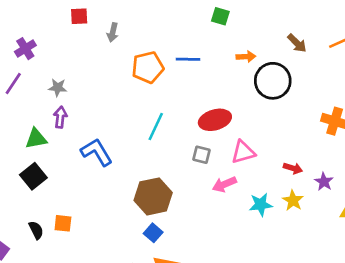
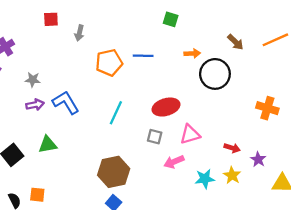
purple arrow: (60, 117) -> (35, 105), turned 72
green triangle: (36, 139) -> (48, 145), moved
blue L-shape: (97, 152) -> (66, 102), moved

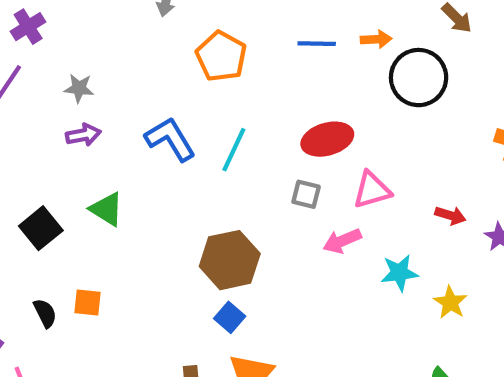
blue line: (143, 56) -> (317, 44), moved
orange pentagon: (109, 63) -> (221, 56), turned -30
blue L-shape: (66, 102) -> (170, 139), moved
green triangle: (48, 145) -> (107, 209), turned 42
yellow star: (232, 175) -> (450, 302), moved

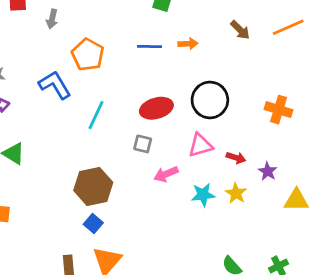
black circle: (419, 78) -> (210, 100), moved
blue L-shape: (170, 139) -> (55, 85), moved
pink triangle: (372, 190) -> (200, 145), moved
yellow star: (450, 302) -> (236, 193), moved

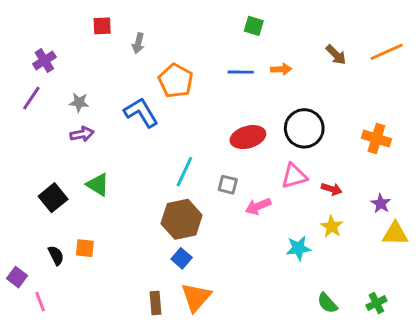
cyan line: (96, 115) -> (184, 172), moved
gray square: (143, 144) -> (228, 185), moved
purple star: (268, 171) -> (381, 203), moved
cyan star: (203, 195) -> (298, 248), moved

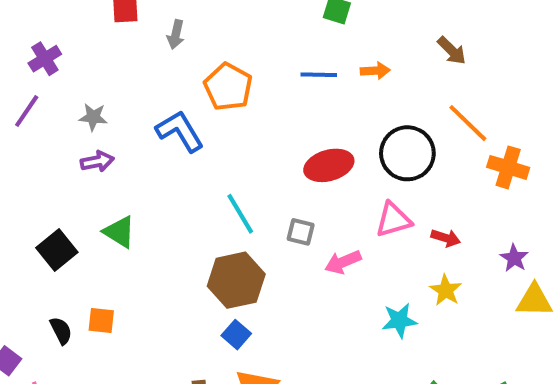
orange line: (387, 52) -> (468, 123), moved, turned 68
cyan line: (184, 172) -> (240, 214), turned -56

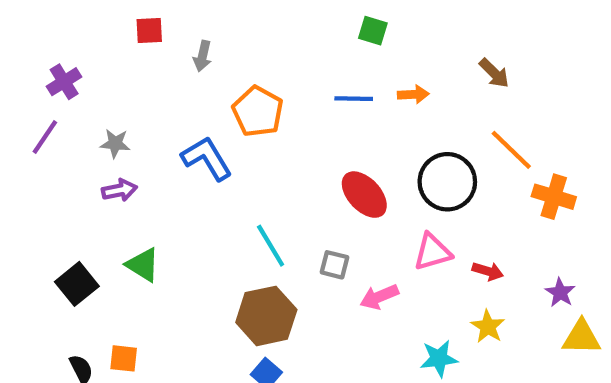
red ellipse: (329, 165) -> (364, 195), turned 63

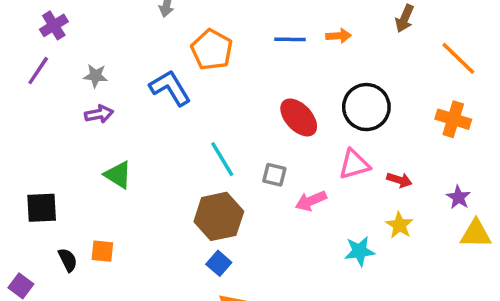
brown arrow: (494, 73) -> (405, 18), turned 68
orange line: (511, 150) -> (458, 58), moved
black square: (77, 284) -> (42, 208), moved, turned 36

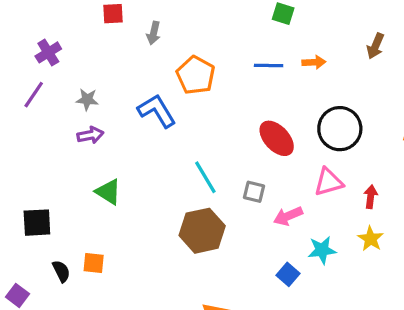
red arrow: (399, 180) -> (371, 197), turned -100
cyan star: (359, 251) -> (322, 250), moved
blue square: (219, 263) -> (288, 274), moved

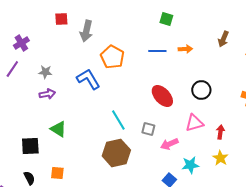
gray arrow: (154, 33) -> (86, 31), size x1.5
black circle: (340, 129) -> (201, 90), size x0.7
black square: (37, 223) -> (30, 146), moved
orange square: (94, 263) -> (57, 173), moved

